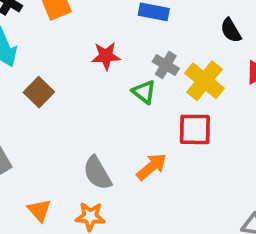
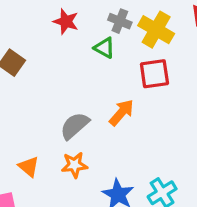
red star: (106, 56) -> (66, 21), turned 30
gray semicircle: (97, 173) -> (75, 126), turned 88

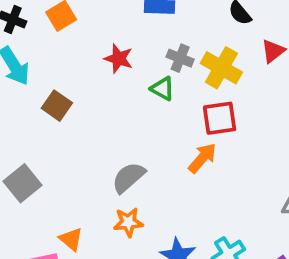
orange arrow: (122, 113) -> (202, 158), moved
orange triangle: (29, 167) -> (71, 239), moved

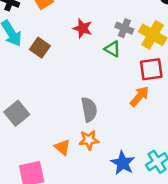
brown square: (57, 106) -> (40, 48), moved
gray semicircle: (129, 177) -> (89, 109), turned 120
orange triangle: (71, 239) -> (62, 147), moved

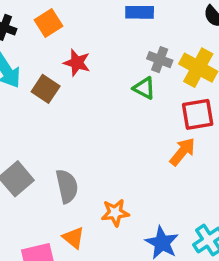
red star: (82, 28) -> (77, 63), moved
gray semicircle: (89, 109) -> (67, 186), moved
orange triangle: (62, 147) -> (73, 238), moved

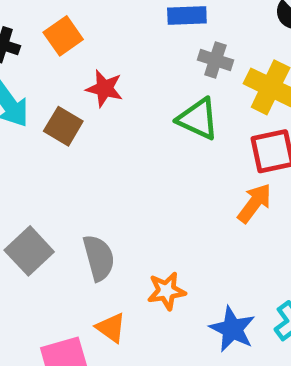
gray cross: (160, 60) -> (215, 60), moved
green triangle: (144, 88) -> (198, 119), size x1.4

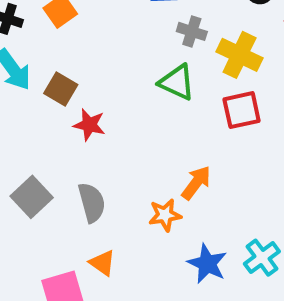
red star: (104, 88) -> (89, 125), moved
orange arrow: (254, 203) -> (196, 183), moved
orange star: (166, 291) -> (165, 215), moved

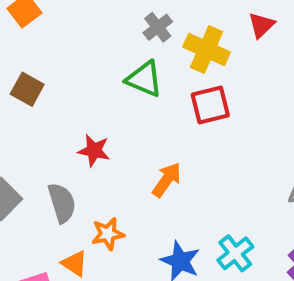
gray cross: (192, 31) -> (158, 27), turned 36
red star: (89, 125) -> (94, 151), moved
orange star: (165, 215) -> (108, 234), moved

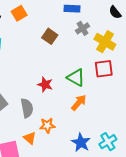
green triangle: (144, 79) -> (76, 78), moved
brown square: (27, 89) -> (50, 36), moved

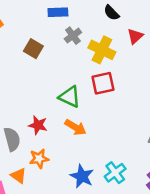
red star: (45, 85) -> (38, 125), moved
orange arrow: (79, 103) -> (75, 127), turned 84

